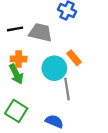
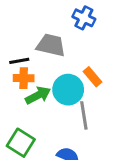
black line: (15, 29) -> (19, 61), moved
green arrow: (16, 74) -> (38, 95), moved, turned -90

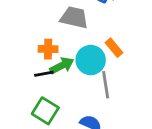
black line: (19, 61) -> (44, 74), moved

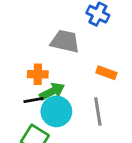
orange rectangle: (114, 48) -> (106, 73), turned -30
cyan circle: (91, 60) -> (56, 111), moved

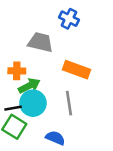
orange rectangle: (106, 73) -> (76, 70), size x1.5
black line: (33, 100) -> (13, 108), moved

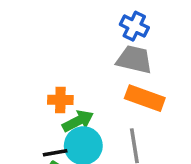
gray trapezoid: (40, 42) -> (134, 59), moved

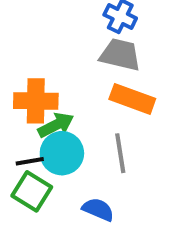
orange cross: (60, 100) -> (36, 101), size x1.5

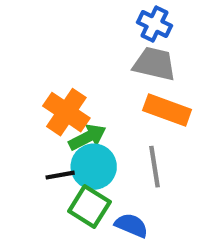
orange cross: (36, 101) -> (66, 112), turned 33
green square: (32, 191) -> (89, 206), moved

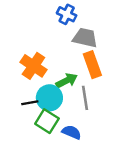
blue cross: (154, 24) -> (67, 14), moved
orange rectangle: (167, 110) -> (92, 65), turned 50
green arrow: (87, 137) -> (67, 81), moved

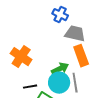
orange cross: (33, 66) -> (21, 57), moved
cyan circle: (49, 98) -> (59, 83), moved

